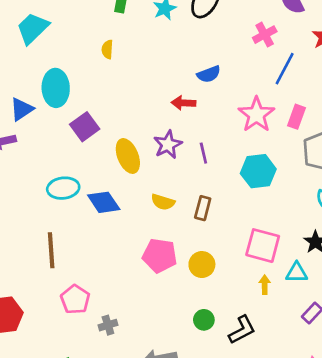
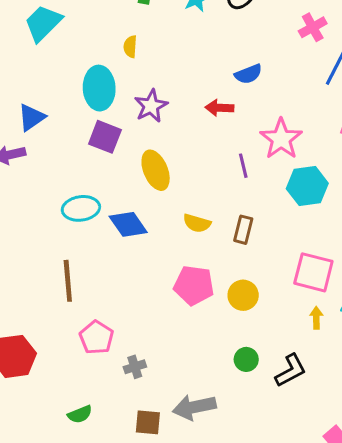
cyan ellipse: (56, 88) -> (99, 88), moved
pink star: (256, 115) -> (281, 139), moved
purple square: (85, 127) -> (105, 137), turned -32
purple star: (168, 145) -> (151, 106), moved

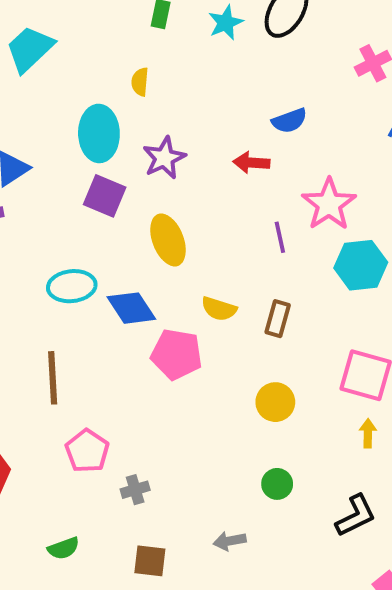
pink pentagon: (194, 285) -> (177, 354), moved
black L-shape: (291, 370) -> (356, 516), moved
gray arrow: (194, 407) -> (230, 541), moved, size x0.6

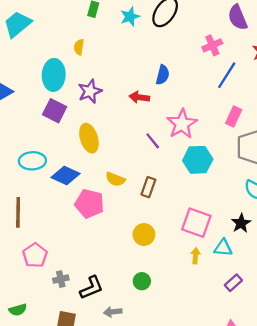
blue semicircle: (289, 121) -> (163, 75), turned -60
purple line: (280, 237) -> (153, 141), turned -30
blue diamond: (131, 308) -> (66, 176), turned -36
black L-shape: (356, 516) -> (91, 288), moved

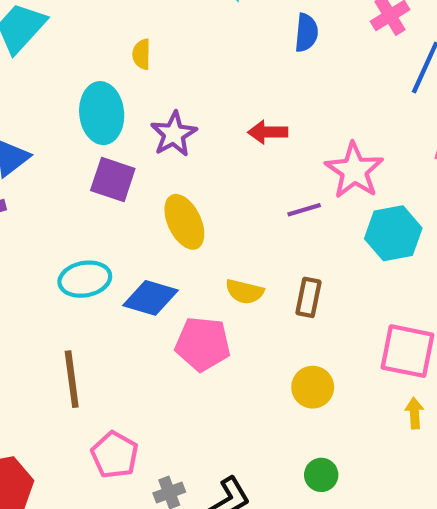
blue semicircle: (163, 75) -> (306, 33), moved
purple line: (153, 141) -> (304, 210), turned -60

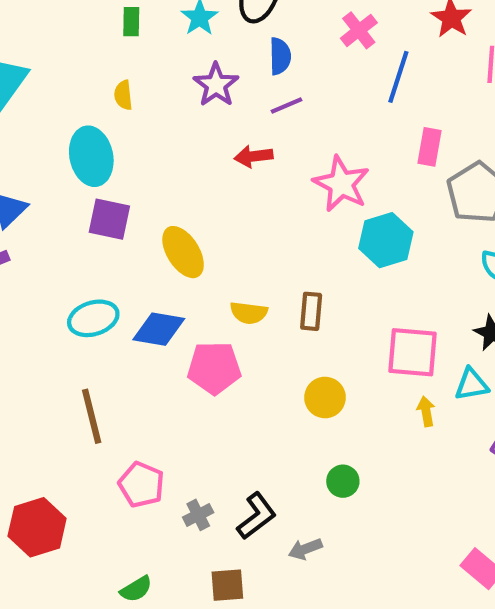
purple star: (174, 134) -> (216, 85), moved
purple line: (304, 210) -> (286, 106), moved

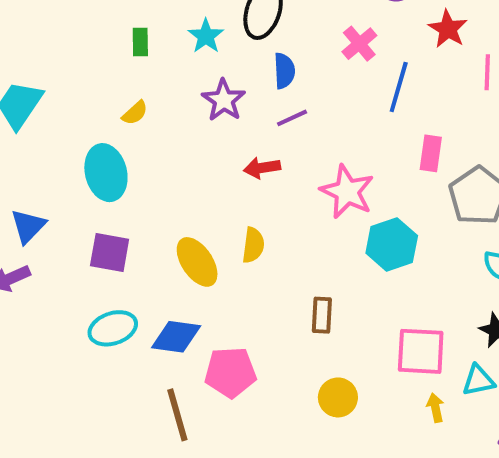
yellow semicircle: (123, 95) -> (135, 113), turned -124
purple square: (109, 219) -> (110, 252), moved
yellow semicircle: (249, 313) -> (253, 245), moved, turned -88
brown line: (92, 416) -> (177, 415), moved

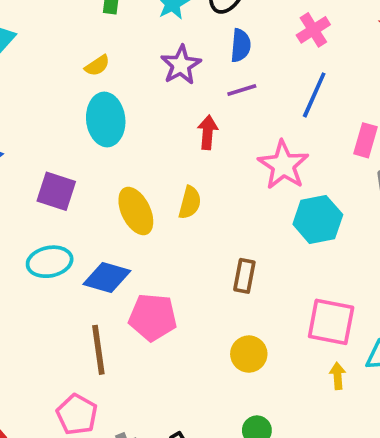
blue line: (399, 87) -> (314, 95), moved
red arrow: (262, 168) -> (208, 132), turned 96
cyan ellipse: (106, 173) -> (106, 120), moved

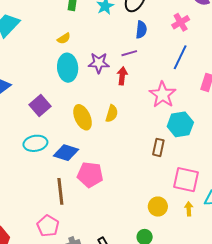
purple star: (181, 65) -> (99, 63), moved, turned 30
purple line: (242, 90) -> (129, 53), moved
purple square: (56, 191) -> (40, 105), turned 30
brown rectangle: (244, 276) -> (158, 147), moved
yellow circle: (249, 354) -> (158, 207), moved

